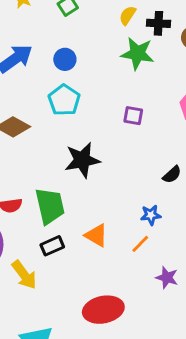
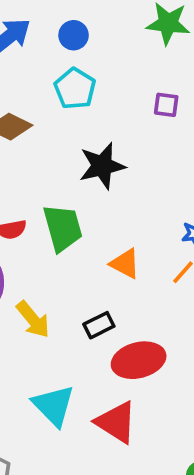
black rectangle: (52, 246) -> (99, 325), moved

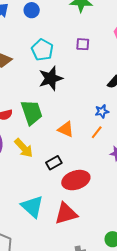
cyan pentagon: (75, 89) -> (42, 50), moved
yellow arrow: (33, 319) -> (24, 148), moved
red triangle: (116, 422) -> (66, 214), turned -45

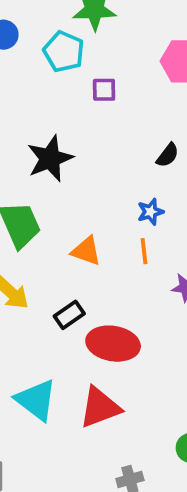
cyan pentagon: (42, 50) -> (64, 52), moved
orange line: (97, 132) -> (144, 251), turned -40
red ellipse: (76, 180) -> (113, 344), turned 32

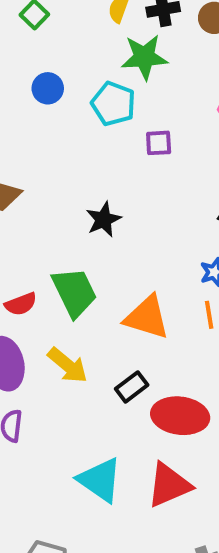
black star: (50, 158) -> (104, 219), size x0.7
orange triangle: (86, 251) -> (147, 317), size x1.4

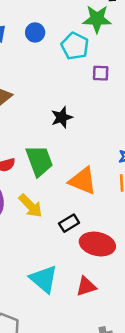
red triangle: (169, 485) -> (86, 286), size x0.7

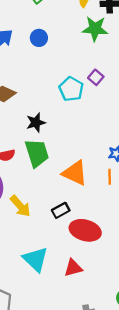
cyan pentagon: (75, 46) -> (71, 89), moved
purple square: (101, 73) -> (96, 77), turned 35
black star: (62, 117) -> (36, 122), moved
yellow arrow: (31, 206) -> (20, 206), moved

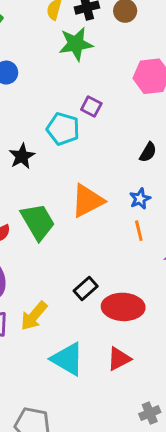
black star: (36, 122) -> (22, 156), moved
orange triangle: (75, 173) -> (87, 201), moved, turned -40
yellow arrow: (20, 206) -> (34, 316), moved, turned 95

